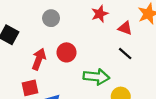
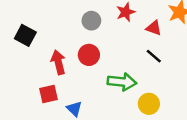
gray circle: (51, 18) -> (91, 21), moved
red arrow: (39, 59) -> (58, 62), turned -35

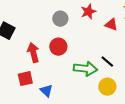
black line: (154, 56) -> (107, 62), moved

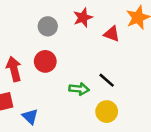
green arrow: (85, 69) -> (79, 89), size x0.7

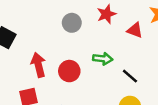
red circle: (45, 61) -> (69, 71), moved
green arrow: (79, 89) -> (103, 59), moved

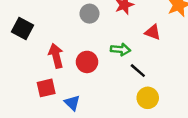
red triangle: (135, 30) -> (153, 32), moved
black line: (130, 76) -> (138, 71), moved

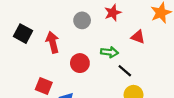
red arrow: (56, 56) -> (53, 42), moved
red square: (46, 88) -> (44, 86), turned 35

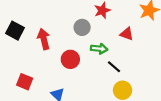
gray circle: (82, 20) -> (82, 27), moved
red square: (44, 86) -> (25, 82), moved

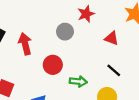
green arrow: (99, 49) -> (78, 81), moved
black line: (114, 67) -> (114, 70), moved

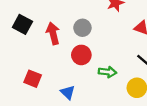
gray circle: (65, 32) -> (82, 28), moved

